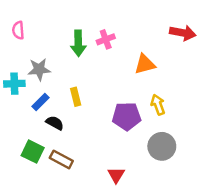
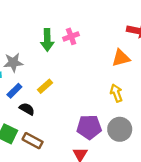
orange triangle: (145, 64) -> (121, 58), moved
yellow rectangle: (76, 97) -> (45, 86), turned 63
purple pentagon: (127, 116) -> (89, 127), moved

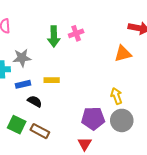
yellow rectangle: (45, 86) -> (52, 80), turned 40
blue rectangle: (14, 91) -> (23, 84), turned 32
yellow arrow: (116, 93) -> (116, 96), moved

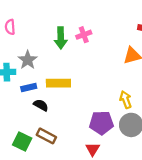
gray star: (22, 58) -> (28, 60), turned -30
yellow rectangle: (52, 80) -> (58, 83), size x1.5
green square: (17, 125) -> (22, 141), moved

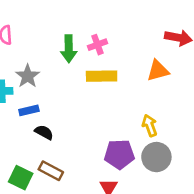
yellow rectangle: (58, 83) -> (102, 76), moved

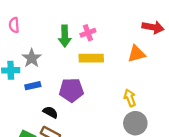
black semicircle: (44, 132) -> (50, 112), moved
purple pentagon: (119, 154) -> (71, 90), moved

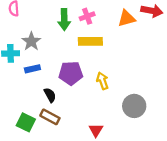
orange triangle: (136, 54) -> (127, 18), moved
yellow arrow: (130, 98) -> (102, 81), moved
black semicircle: (50, 112) -> (50, 95), turned 32

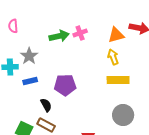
green arrow: (64, 20) -> (59, 36), turned -102
yellow rectangle: (90, 41) -> (118, 80), moved
yellow arrow: (102, 81) -> (113, 57), moved

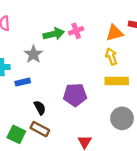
gray star: (29, 56) -> (33, 54), moved
purple pentagon: (65, 85) -> (75, 95), moved

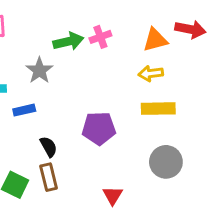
yellow arrow: (111, 56) -> (151, 73), turned -77
brown rectangle: (40, 129) -> (49, 177), turned 48

